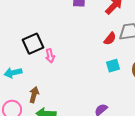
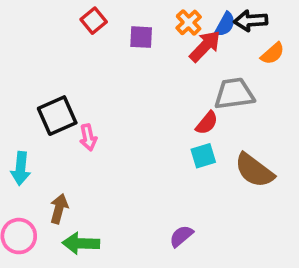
red semicircle: (110, 39) -> (207, 123), moved
cyan arrow: (13, 73) -> (21, 169), turned -72

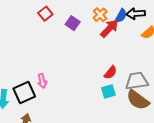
purple square: (141, 37) -> (73, 23), turned 32
gray trapezoid: (234, 94) -> (137, 81), moved
black square: (57, 116) -> (24, 92), moved

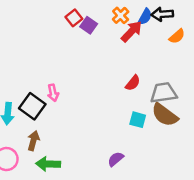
red square: (45, 14) -> (74, 18), moved
cyan square: (108, 91) -> (138, 120), moved, turned 32
black square: (24, 92) -> (32, 106), turned -30

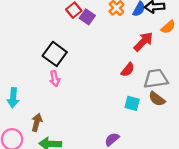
red arrow: (132, 31) -> (143, 42), moved
black square: (32, 106) -> (55, 54), moved
brown semicircle: (165, 115) -> (157, 99), size x0.7

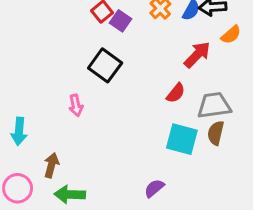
black square: (55, 54) -> (105, 65), moved
brown semicircle: (157, 99) -> (216, 133), turned 66
cyan square: (132, 103) -> (182, 139), size x1.5

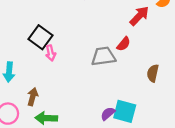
black square: (105, 65) -> (40, 37), moved
gray trapezoid: (214, 105) -> (103, 56), moved
cyan square: (182, 139) -> (125, 111), moved

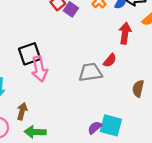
red arrow: (139, 16) -> (125, 33), turned -36
black square: (40, 37) -> (30, 54), turned 35
pink arrow: (51, 53) -> (39, 69), size x1.6

